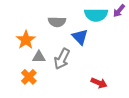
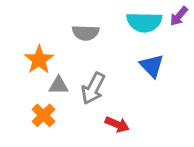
blue triangle: (80, 37) -> (152, 66), moved
red arrow: (99, 83) -> (117, 124), moved

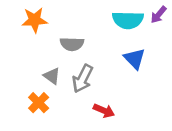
gray semicircle: (86, 33) -> (72, 44), moved
orange star: (39, 60) -> (35, 20), moved, turned 30
gray triangle: (59, 85) -> (52, 76), turned 36

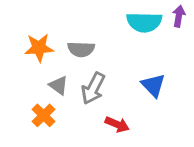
purple arrow: (159, 15) -> (179, 16), turned 150
orange star: (35, 20) -> (39, 48), moved
blue triangle: (135, 59) -> (153, 85), moved

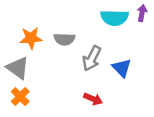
gray triangle: (59, 85) -> (18, 68), moved, size x1.5
gray arrow: (93, 88) -> (92, 58), moved
orange cross: (44, 115) -> (20, 97), moved

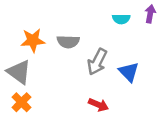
cyan semicircle: (115, 18) -> (121, 19), size x0.6

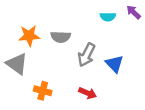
purple arrow: (150, 14) -> (134, 12), turned -56
orange cross: (21, 102) -> (43, 91), moved, turned -30

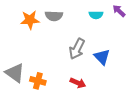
orange star: (29, 36) -> (30, 20), moved
gray semicircle: (61, 37) -> (54, 16), moved
gray triangle: (17, 64) -> (15, 73), moved

